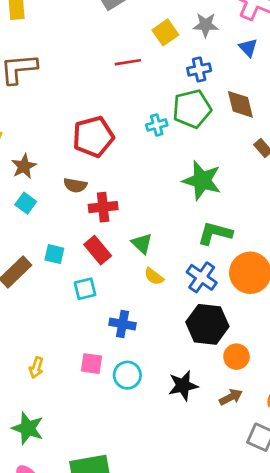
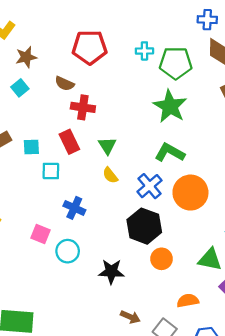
blue cross: (199, 69) -> (207, 20), moved
green pentagon: (192, 109) -> (176, 63), moved
cyan square: (54, 254) -> (31, 147), moved, turned -30
brown arrow: (231, 397) -> (130, 317), moved, turned 36

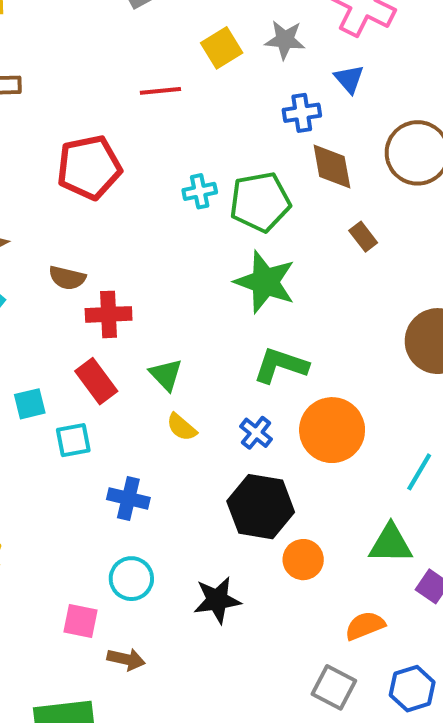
red pentagon: (90, 47) -> (89, 167), moved
blue cross: (149, 186) -> (256, 433), size x0.7
pink square: (40, 234) -> (81, 621), moved
brown arrow: (130, 317) -> (126, 659), moved

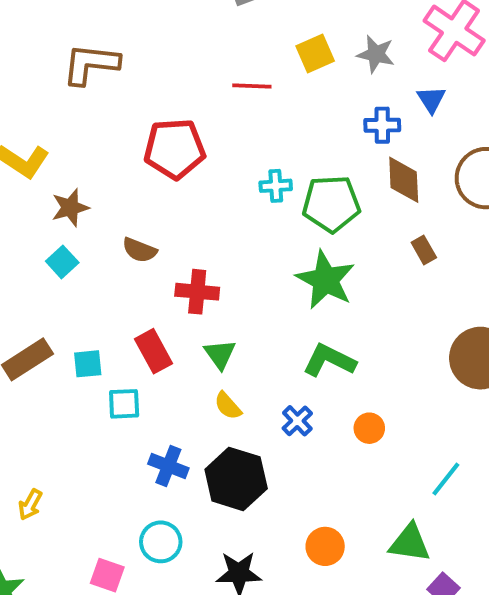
red cross: (109, 314) -> (197, 292), moved
orange circle: (332, 430) -> (369, 428), size x0.5
black hexagon: (261, 507) -> (236, 479), moved

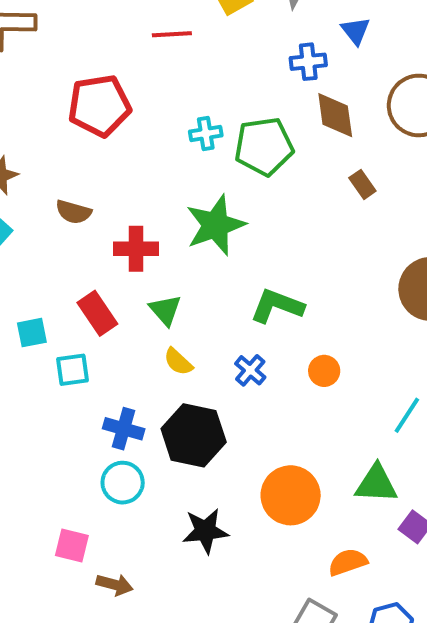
green star: (326, 280) -> (215, 225), moved, turned 30
cyan circle: (161, 542) -> (123, 483), moved
orange circle: (325, 546) -> (291, 495), size x1.5

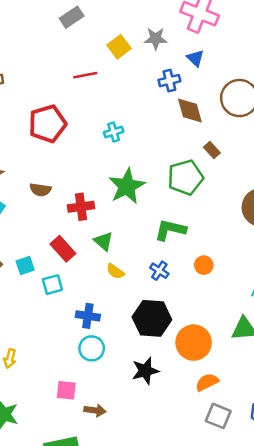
green pentagon: (264, 146) -> (185, 177), moved
black hexagon: (194, 435) -> (152, 318), moved
orange semicircle: (348, 562) -> (207, 382), moved

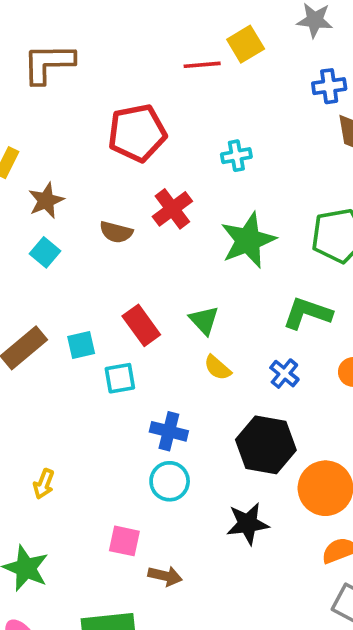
yellow square: (119, 47) -> (246, 44), moved
red cross: (81, 207) -> (172, 209), moved, turned -35

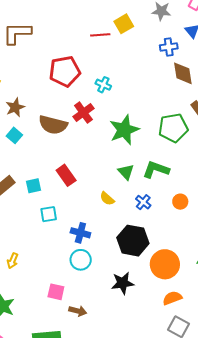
cyan cross: (236, 156) -> (103, 85), moved, turned 35
brown semicircle: (116, 232) -> (53, 125), size x1.6
green triangle: (204, 320) -> (126, 172), moved
cyan square: (120, 378) -> (49, 214), moved

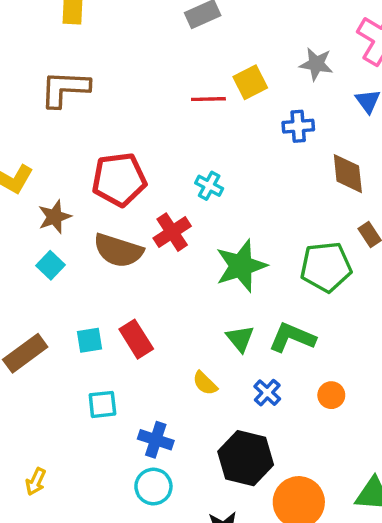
blue cross: (169, 47) -> (298, 126), moved
red pentagon: (65, 71) -> (119, 179), moved
cyan square: (33, 186) -> (89, 340), moved

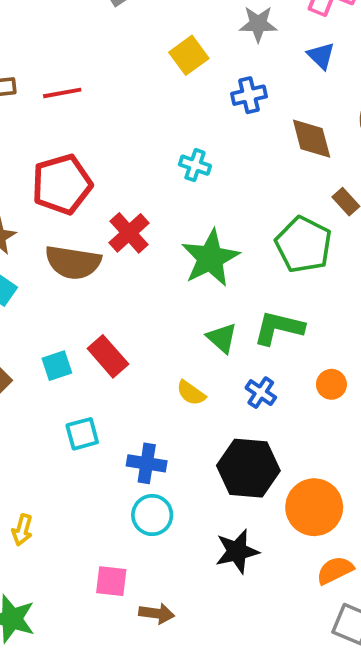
red line: (208, 99) -> (62, 93), moved
cyan cross: (209, 186) -> (195, 165), moved
green pentagon: (326, 267) -> (304, 245), turned -30

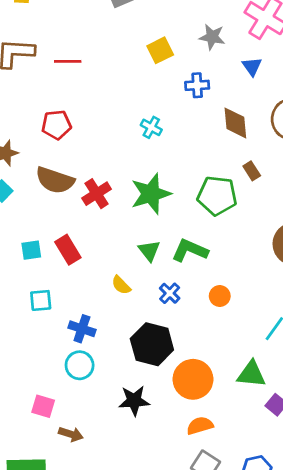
red pentagon: (62, 184) -> (56, 125), size x0.7
red cross: (129, 233) -> (97, 194), moved
green pentagon: (304, 245) -> (217, 196), turned -30

